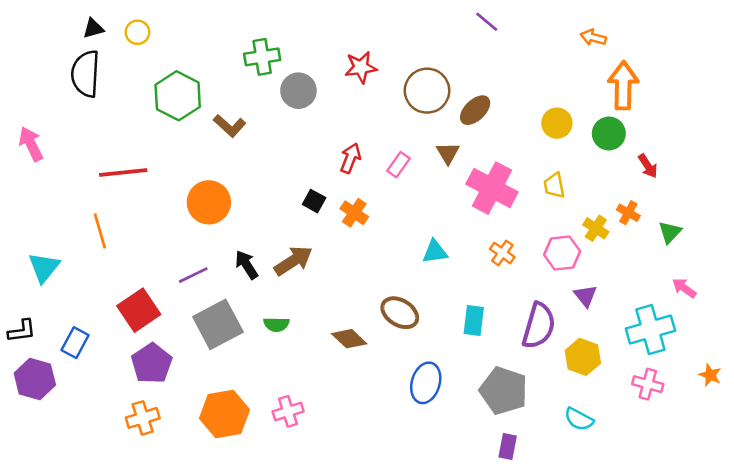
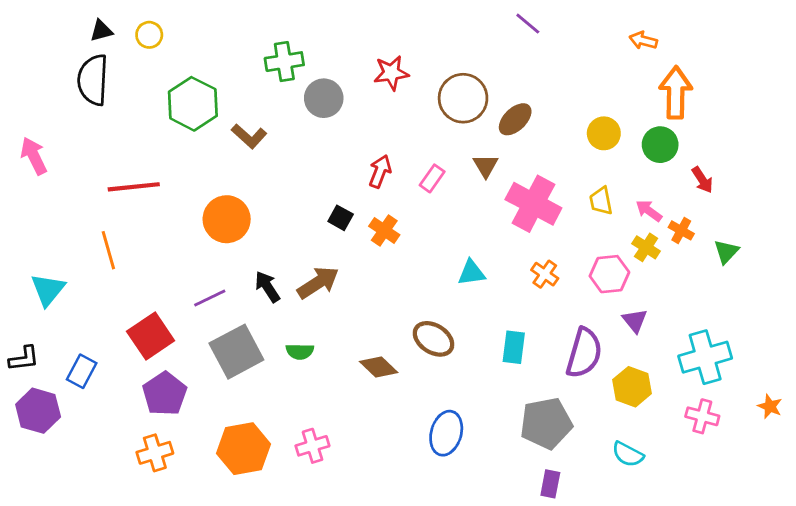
pink arrow: (684, 288) -> (649, 211), moved
blue ellipse: (426, 383) -> (446, 433), moved
gray pentagon: (504, 391) -> (546, 423), turned -30

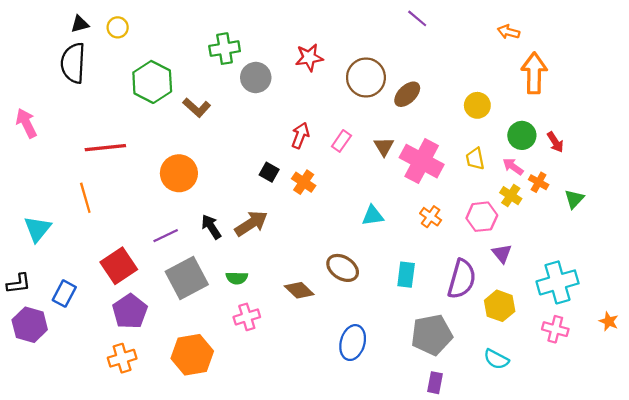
green circle: (660, 145) -> (522, 135), moved
brown triangle: (486, 166) -> (384, 147), moved
pink cross: (312, 446) -> (247, 317), moved

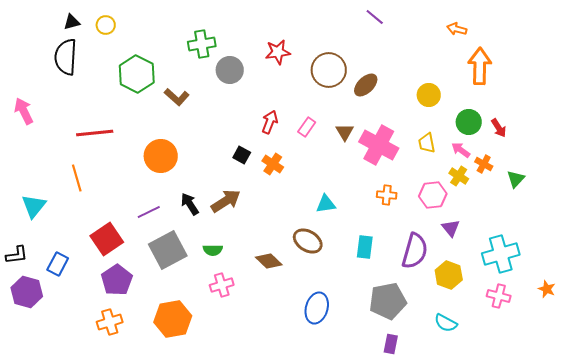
cyan triangle: (373, 216) -> (326, 204), moved
orange cross: (431, 217) -> (387, 195), turned -30

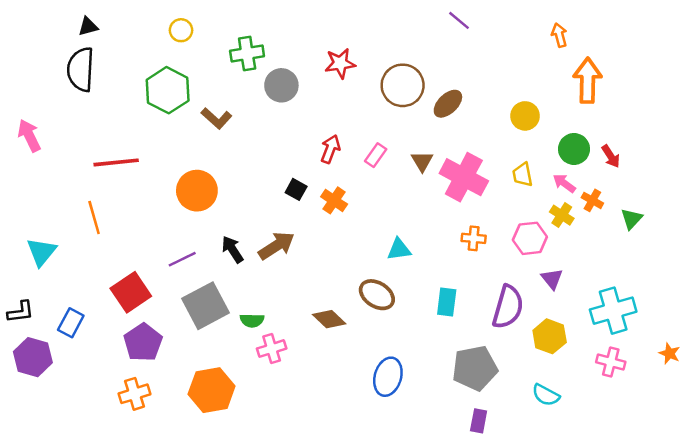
yellow circle: (106, 25) -> (181, 30), moved
orange arrow: (457, 29) -> (559, 35), turned 60
green semicircle: (213, 250) -> (252, 320), moved

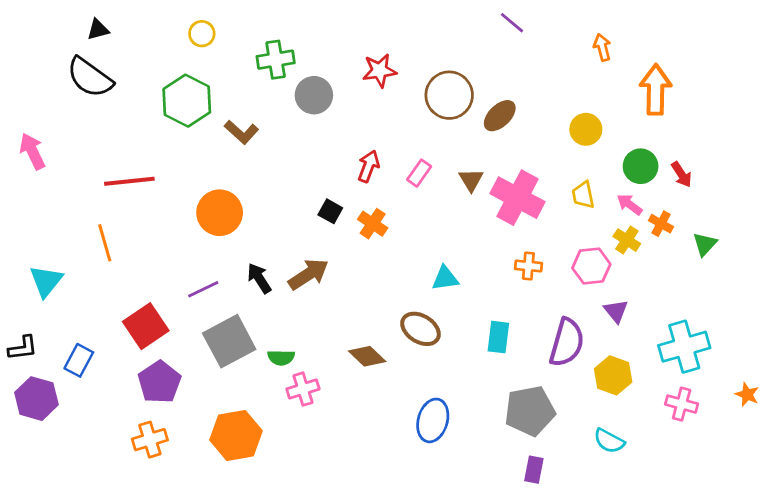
orange arrow: (559, 35) -> (602, 47), moved
black semicircle: (81, 69) -> (90, 77), turned -57

